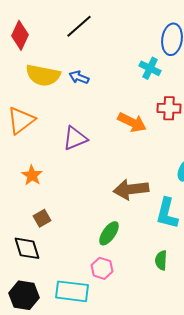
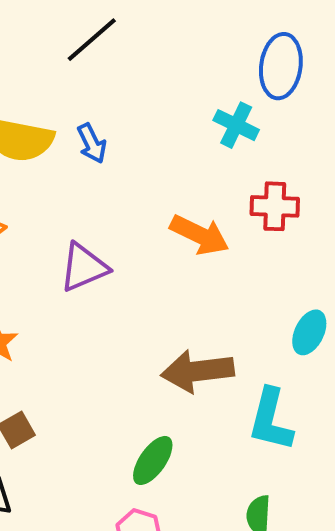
blue arrow: (79, 77) -> (92, 143), turned -138

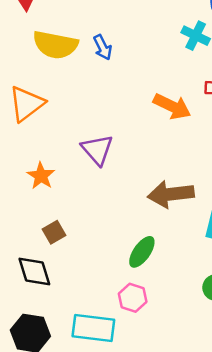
purple triangle: (84, 267) -> (97, 150), moved, turned -48

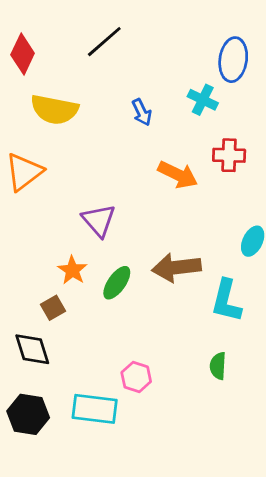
blue arrow: (103, 47) -> (142, 112), moved
orange star: (41, 176) -> (72, 270), moved
green ellipse: (142, 252) -> (117, 283), moved

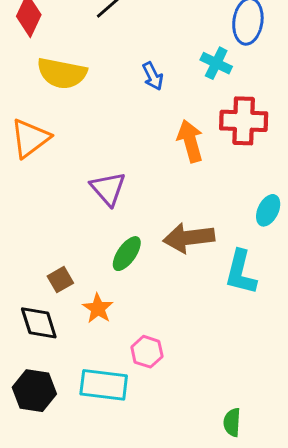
red cross: (229, 155) -> (244, 121), size x1.4
orange arrow: (178, 175) -> (190, 141), turned -132
orange star: (72, 270) -> (98, 308), moved
green semicircle: (218, 366) -> (232, 422), moved

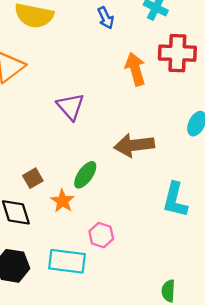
green ellipse: (127, 254) -> (85, 175), moved
cyan L-shape: (241, 272) -> (175, 200), moved

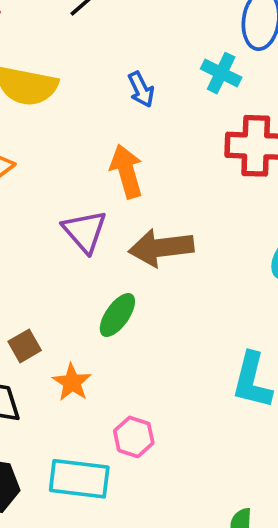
orange arrow: (135, 69) -> (127, 171), moved
brown arrow: (134, 145) -> (161, 248), moved
green ellipse: (85, 175) -> (117, 315), moved

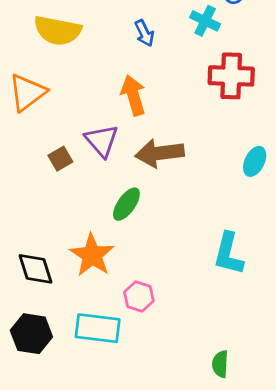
brown square: (25, 346) -> (60, 159), moved
orange star: (72, 382) -> (92, 255), size x1.5

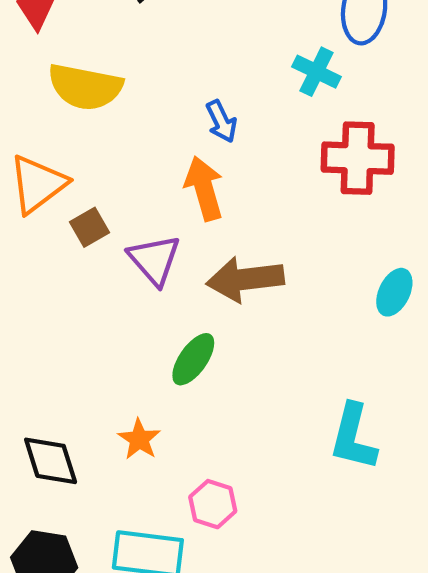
blue arrow: (144, 33) -> (221, 121), moved
brown square: (60, 159) -> (90, 227), moved
orange star: (92, 255) -> (139, 439), size x0.6

